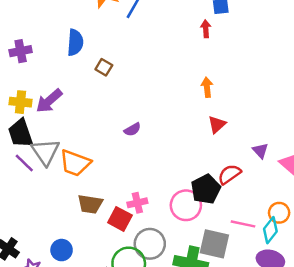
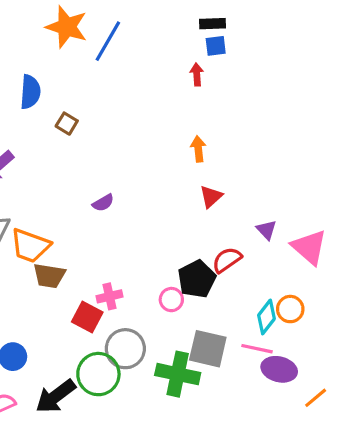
brown trapezoid: (90, 204) -> (49, 276), moved
pink circle: (186, 205) -> (171, 300), size x0.6
pink line: (243, 224) -> (257, 349), moved
cyan diamond: (270, 230) -> (266, 317), moved

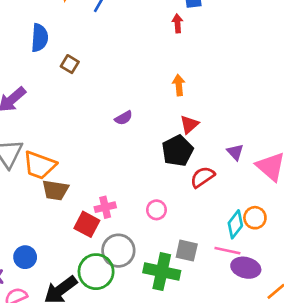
purple semicircle: (103, 203) -> (124, 118), moved
black pentagon: (197, 279) -> (177, 151), moved
gray square: (208, 349) -> (187, 251), size x0.7

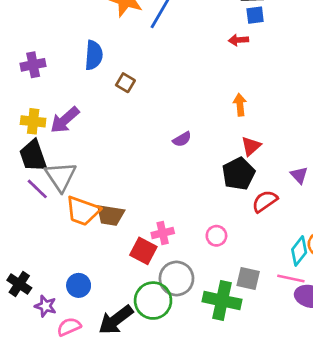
red arrow: (177, 23) -> (238, 40), turned -90
orange trapezoid: (40, 165) -> (83, 211), moved

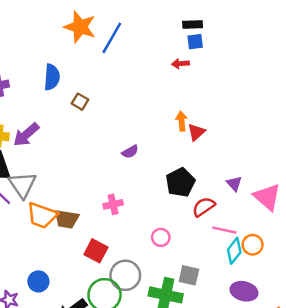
red triangle: (251, 146) -> (196, 132), moved
pink cross: (163, 233) -> (113, 204), moved
pink line: (291, 278) -> (224, 230), moved

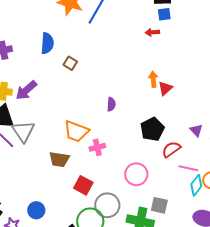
purple semicircle: (130, 152) -> (111, 104), turned -56
orange trapezoid: (42, 215) -> (76, 131), moved
pink circle: (161, 237) -> (136, 174), size x1.5

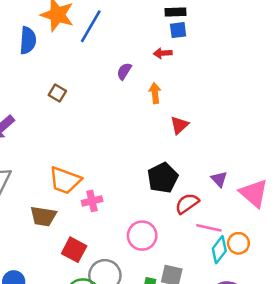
blue semicircle: (47, 43) -> (28, 40), moved
orange arrow: (153, 79) -> (155, 93), moved
purple semicircle: (111, 104) -> (124, 71), moved, turned -152

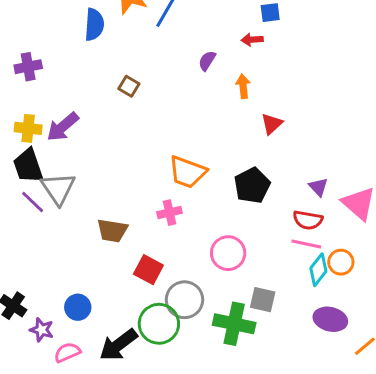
orange trapezoid: (65, 180) -> (188, 172), moved
red semicircle: (187, 203) -> (308, 220), moved, turned -135

